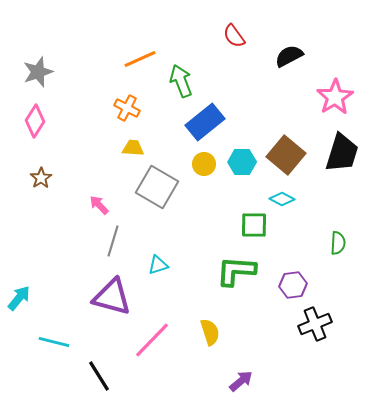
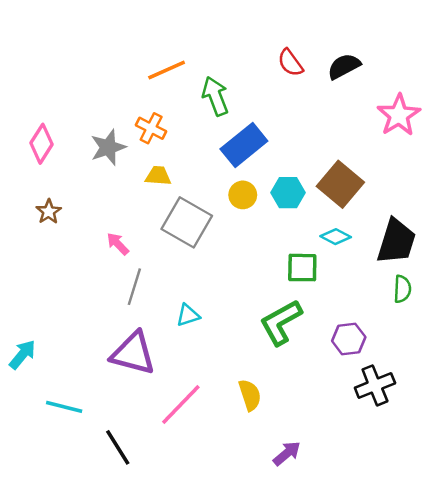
red semicircle: (234, 36) -> (290, 63), moved
gray star: (38, 72) -> (108, 147), moved
black trapezoid: (342, 153) -> (396, 241), moved
green L-shape: (236, 271) -> (281, 322), turned -33

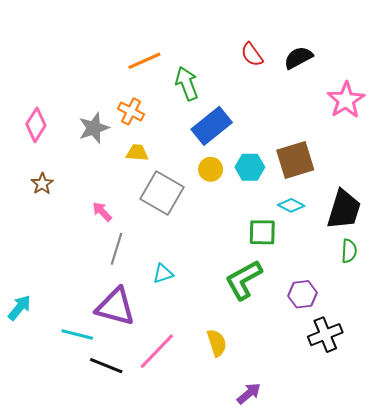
brown square: (340, 184) -> (295, 160), turned 33
cyan line: (64, 407) -> (77, 335), moved
black line: (118, 447) -> (106, 366), moved, turned -36

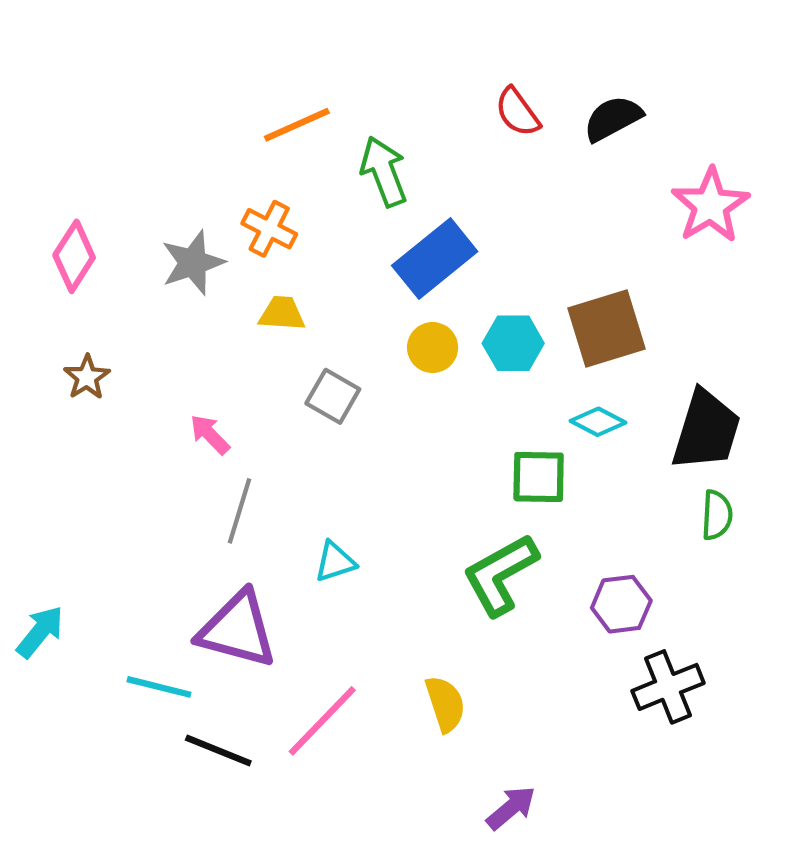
gray square: (162, 193) -> (333, 396), size x0.6

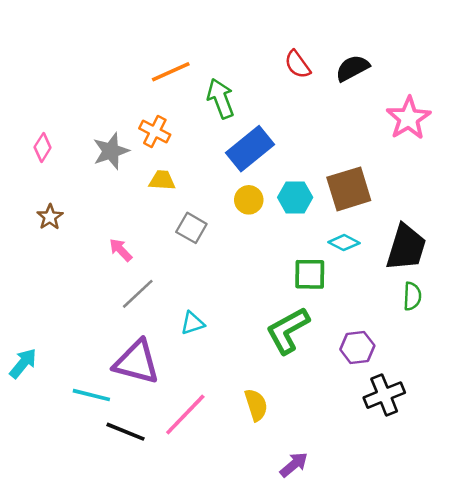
pink diamond: (74, 256) -> (43, 147), size x0.7
gray line: (240, 511) -> (138, 294), turned 30

